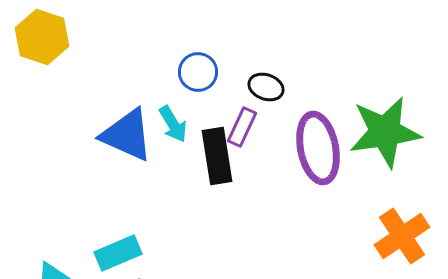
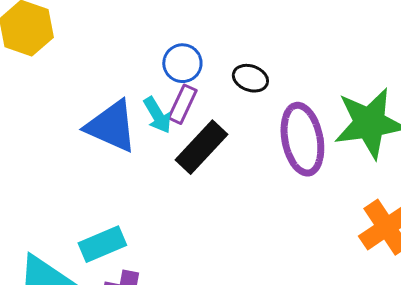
purple rectangle: (242, 127) -> (182, 104), moved
black rectangle: (217, 156) -> (201, 147), turned 52

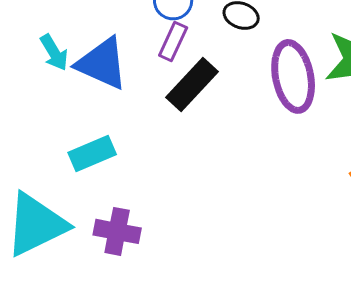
cyan arrow: (157, 115) -> (54, 52), moved
cyan rectangle: (102, 244) -> (92, 153), moved

